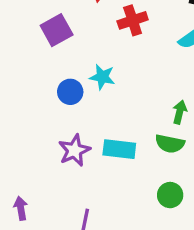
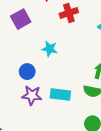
blue circle: (70, 92) -> (27, 72), moved
purple star: (74, 150) -> (32, 95), turned 30

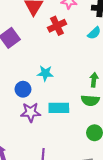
cyan star: (50, 49) -> (45, 73), moved

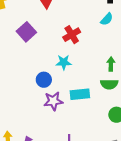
red cross: (57, 26) -> (72, 35), moved

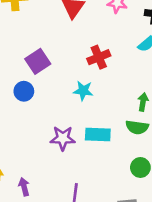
purple square: (26, 32) -> (38, 61), moved
blue circle: (44, 80) -> (24, 91), moved

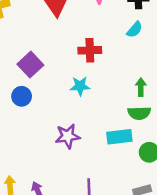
red cross: (99, 57) -> (90, 50), turned 30
cyan rectangle: (98, 134) -> (119, 137), moved

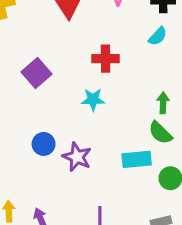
blue circle: (22, 96) -> (44, 144), moved
green semicircle: (139, 113) -> (160, 133), turned 45
purple star: (68, 136) -> (77, 157), turned 30

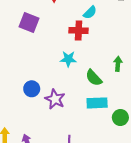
cyan semicircle: (158, 36) -> (90, 13), moved
purple square: (37, 73) -> (29, 23), moved, turned -30
green semicircle: (160, 133) -> (94, 78), moved

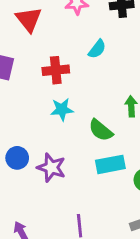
cyan semicircle: (90, 13) -> (97, 49), moved
red cross: (79, 31) -> (56, 70), moved

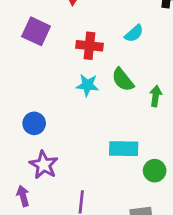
green semicircle: (101, 130) -> (123, 80), moved
purple star: (51, 168) -> (44, 165), moved

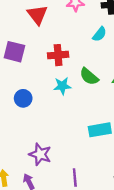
cyan semicircle: (134, 33) -> (100, 34), moved
blue circle: (34, 123) -> (23, 98), moved

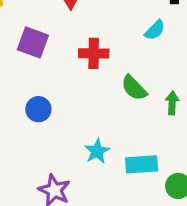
cyan star: (62, 86) -> (97, 151), moved, turned -30

